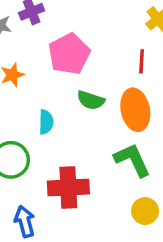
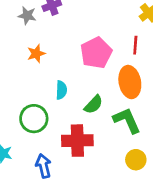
pink pentagon: (69, 54) -> (96, 53), moved
green semicircle: (91, 100) -> (93, 105), moved, turned -66

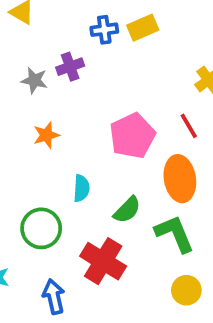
red line: (135, 45) -> (189, 126), turned -36
red cross: (77, 141) -> (103, 261), turned 32

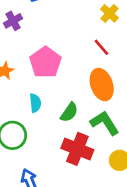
pink pentagon: (132, 136) -> (45, 62), moved
red cross: (103, 261) -> (77, 149), moved

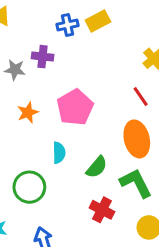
purple cross: (13, 21) -> (43, 57), turned 30
red cross: (77, 149) -> (102, 210), size x0.7

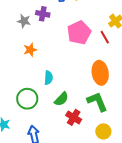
red line: (141, 96) -> (105, 37), moved
pink pentagon: (75, 107) -> (79, 33), moved
green semicircle: (97, 167) -> (61, 99), moved

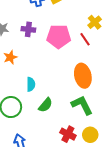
purple cross: (43, 14) -> (28, 29), moved
pink pentagon: (79, 33) -> (59, 36), turned 30
red cross: (74, 117) -> (68, 134), moved

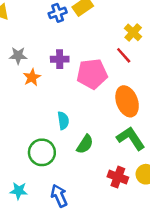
purple cross: (28, 29) -> (60, 59), moved
pink pentagon: (59, 36) -> (92, 74), moved
orange star: (10, 57) -> (32, 77), moved

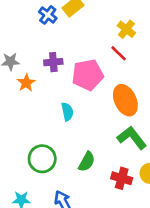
blue cross: (58, 13) -> (48, 15), turned -30
cyan semicircle: (63, 121) -> (67, 112), moved
green semicircle: (85, 144) -> (87, 162), moved

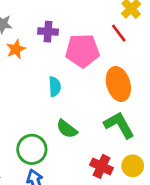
green circle: (42, 159) -> (32, 149), moved
green semicircle: (87, 162) -> (67, 129), moved, turned 90

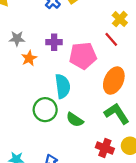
orange ellipse: (118, 84) -> (114, 81), turned 45
cyan semicircle: (55, 87) -> (63, 86), size x1.5
green circle: (32, 149) -> (45, 110), moved

